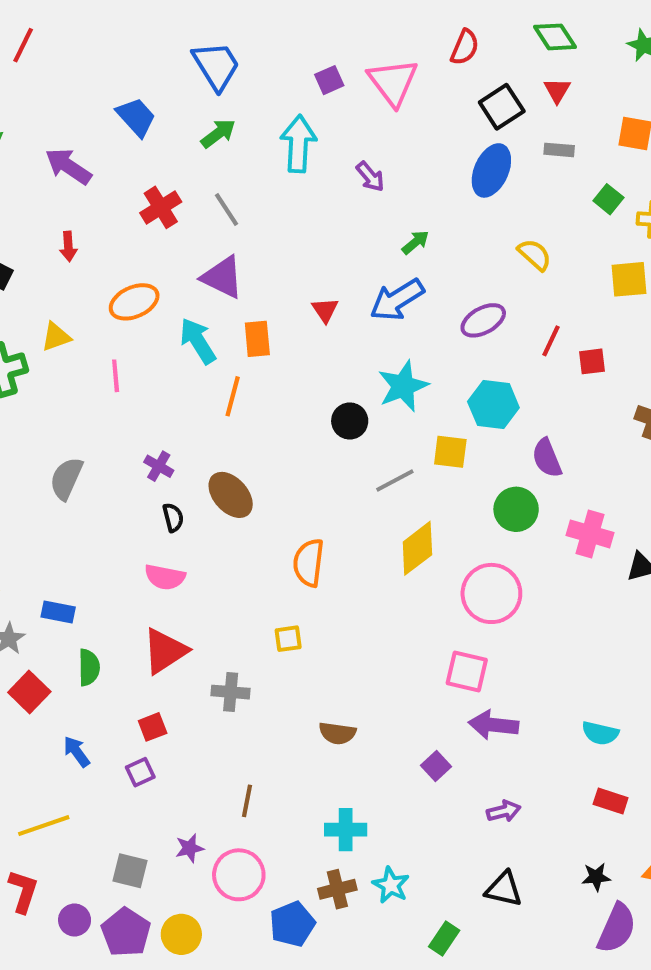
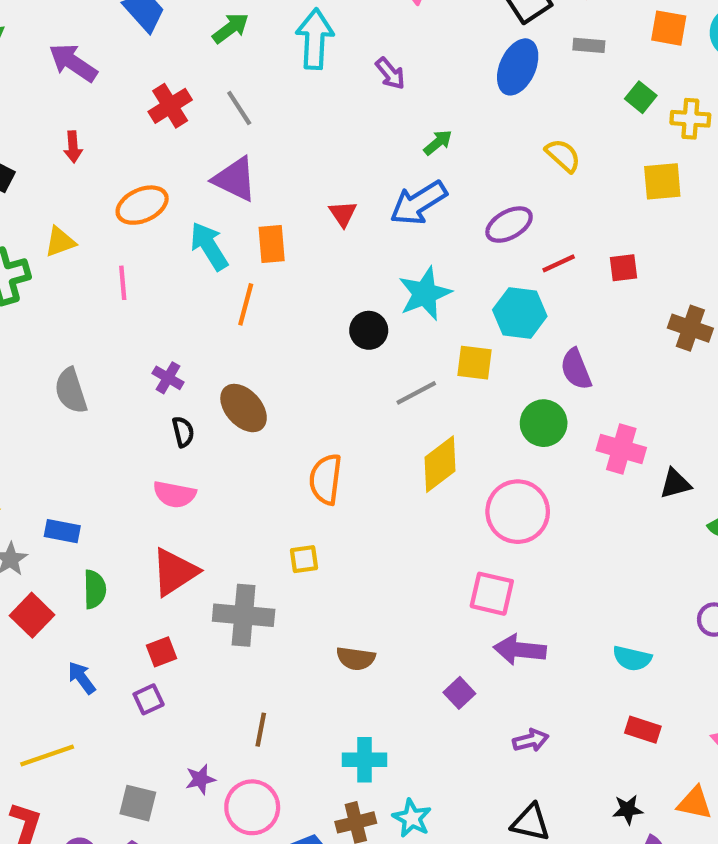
red line: (551, 341) -> (559, 263), moved, turned 40
gray semicircle: (66, 478) -> (71, 391), turned -42
gray cross: (231, 692) -> (244, 615), size x1.5

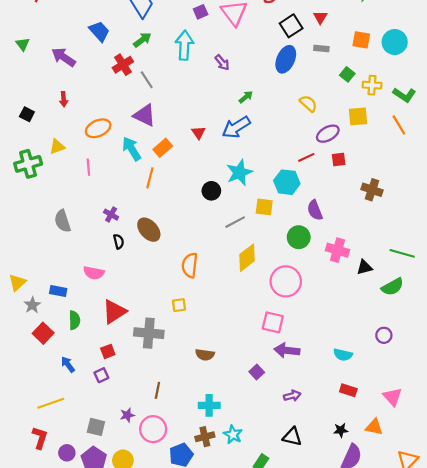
red cross: (170, 106) -> (123, 65), moved
purple ellipse: (509, 225) -> (328, 134), moved
orange rectangle: (272, 244) -> (163, 148), turned 54
pink semicircle: (174, 494) -> (94, 273), moved

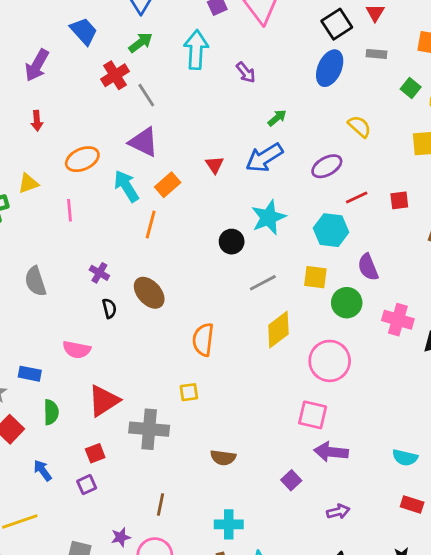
purple arrow: (64, 57) -> (37, 65), turned -95
purple ellipse: (328, 134) -> (327, 166), moved
yellow square: (264, 207) -> (315, 277), moved

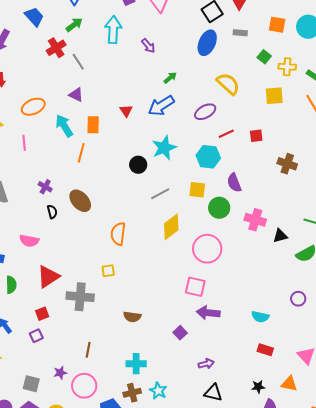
yellow semicircle: (359, 126) -> (228, 84), size x1.4
purple triangle: (143, 142) -> (76, 95), size x0.7
orange rectangle: (168, 185) -> (93, 125), turned -48
purple arrow: (338, 512) -> (206, 364), moved

